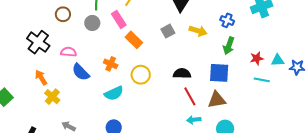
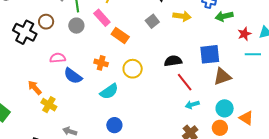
black cross: (38, 42) -> (25, 32), moved
green arrow: (229, 46) -> (224, 16), moved, turned 66
brown triangle: (217, 100) -> (222, 76), moved

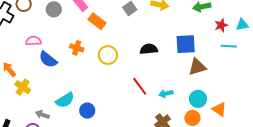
red line: (185, 82) -> (140, 86), moved
cyan semicircle: (109, 91) -> (65, 100), moved

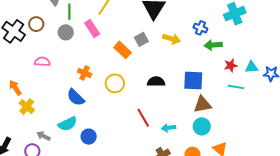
orange rectangle: (97, 21) -> (122, 50), moved
blue semicircle: (48, 59) -> (76, 97), moved
cyan circle: (198, 99) -> (202, 126), moved

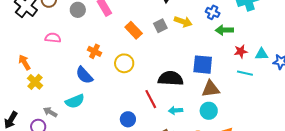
gray square: (141, 39) -> (160, 26), moved
black semicircle: (156, 82) -> (171, 78), moved, size x1.4
blue circle: (89, 137) -> (128, 119), moved

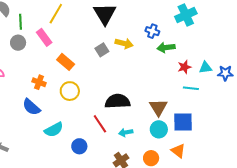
orange rectangle: (134, 30) -> (66, 62), moved
blue square: (203, 65) -> (183, 122), moved
brown triangle: (211, 89) -> (158, 107), turned -48
cyan semicircle: (75, 101) -> (54, 130), moved

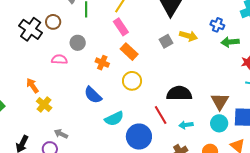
pink rectangle: (44, 37) -> (121, 27), moved
gray circle: (18, 43) -> (78, 43), moved
orange cross: (39, 82) -> (102, 63), moved
blue circle: (79, 146) -> (139, 137), size x1.6

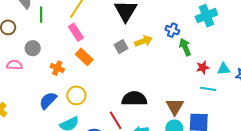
yellow arrow: (188, 36) -> (143, 41), turned -36
green arrow: (230, 42) -> (185, 47), turned 72
yellow circle: (132, 81) -> (76, 95), moved
blue semicircle: (93, 95) -> (48, 100), turned 90

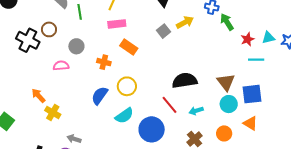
pink rectangle: (76, 32) -> (117, 24), turned -54

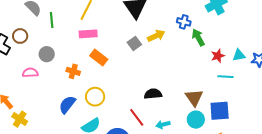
black semicircle: (185, 81) -> (153, 94), size x0.7

